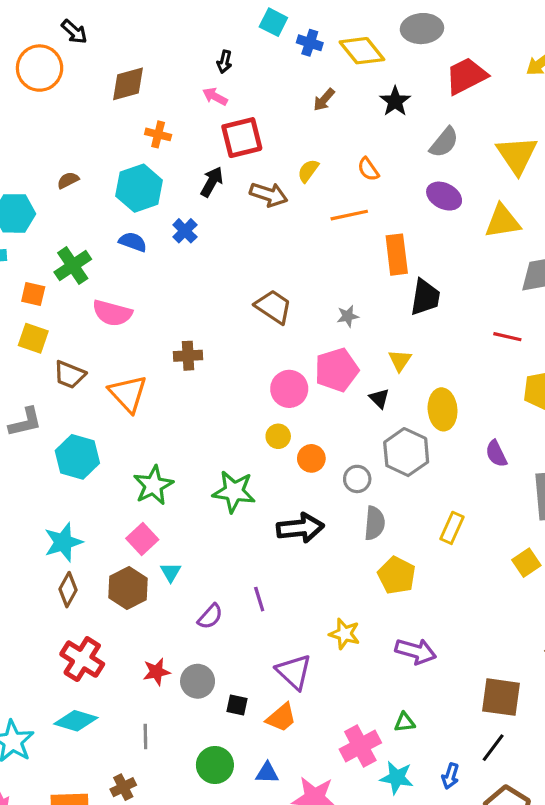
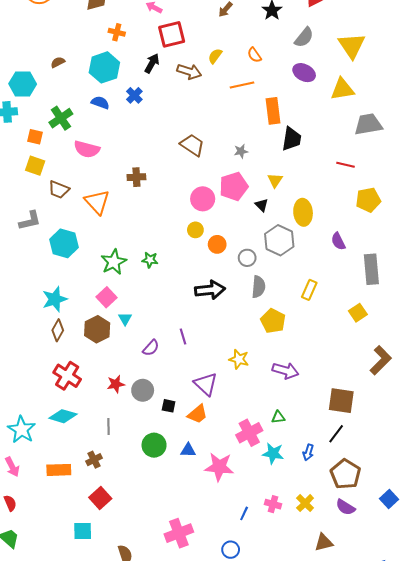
green star: (234, 492) -> (150, 260), moved, size x0.6

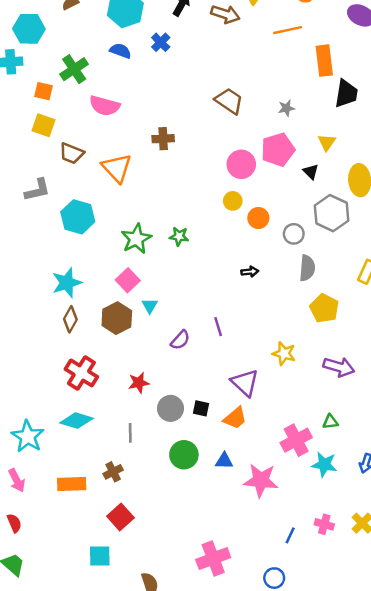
black arrow: (210, 290) -> (250, 272), size x0.5
gray circle: (143, 390) -> (170, 408), moved

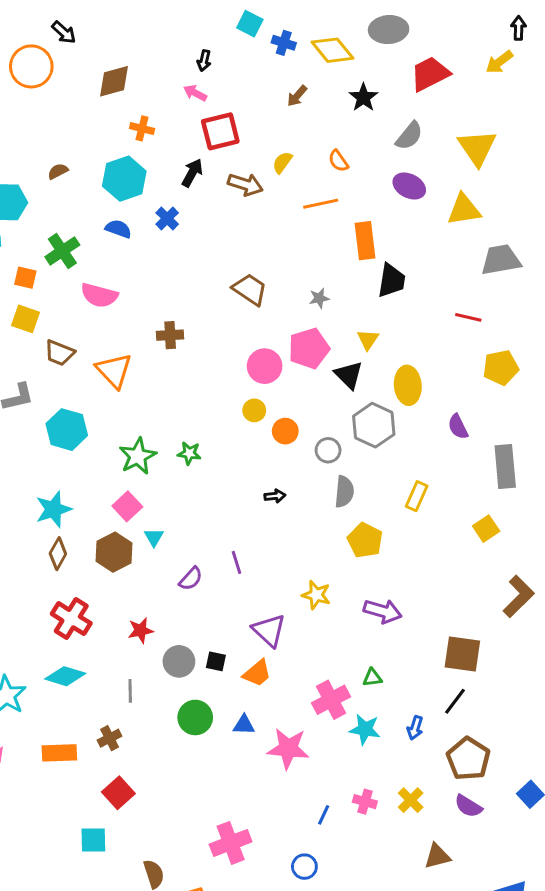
black triangle: (311, 172) -> (349, 375), size x1.5

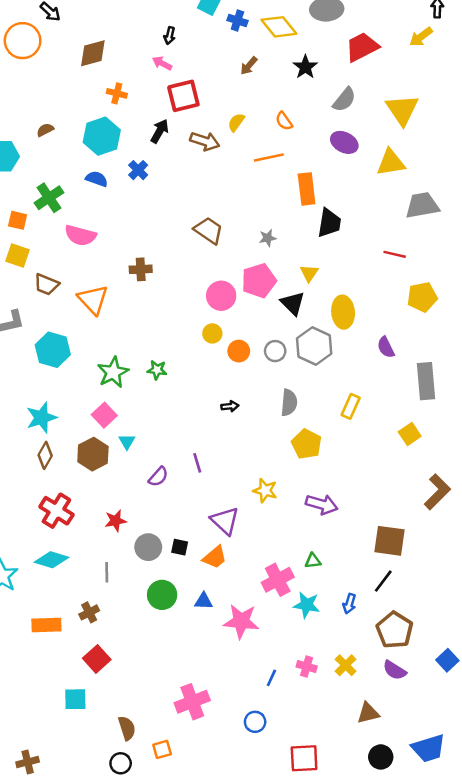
gray circle: (328, 450) -> (275, 351), moved

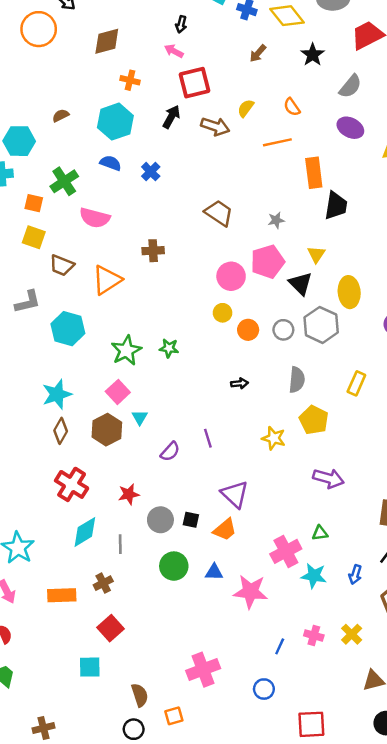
blue cross: (138, 170) -> (151, 172), moved
orange triangle: (93, 300) -> (107, 280), turned 40
yellow star: (265, 491) -> (274, 438), moved
cyan diamond: (51, 560) -> (85, 532), moved, turned -48

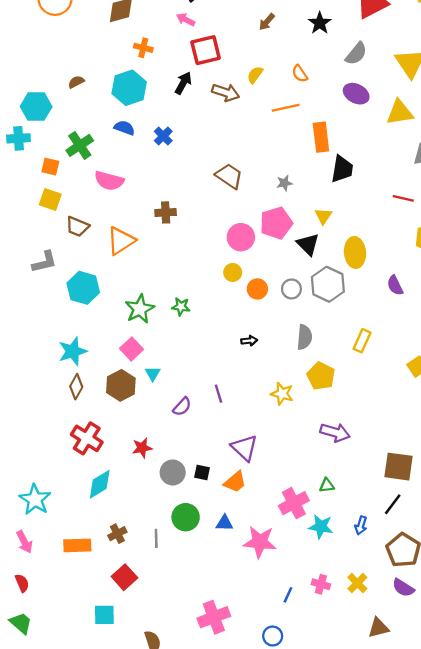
gray line: (120, 544) -> (156, 538), moved

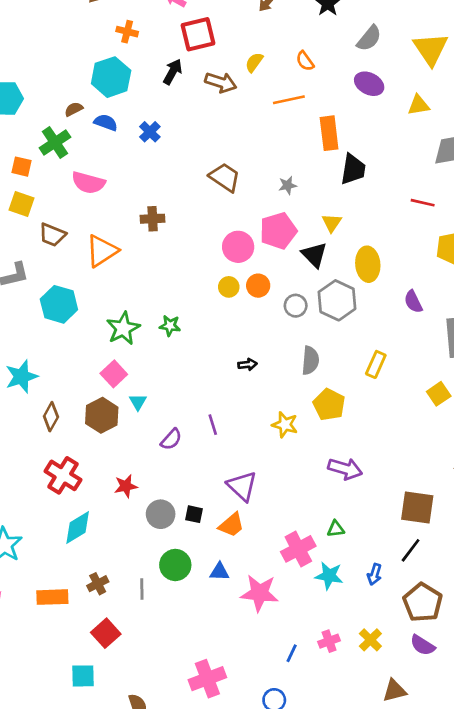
brown semicircle: (76, 82) -> (74, 109), moved
yellow triangle: (400, 112) -> (419, 105), size x0.7
orange circle: (257, 289) -> (258, 286), moved
cyan star: (73, 351) -> (22, 376), moved
pink cross: (321, 584) -> (329, 641), turned -36

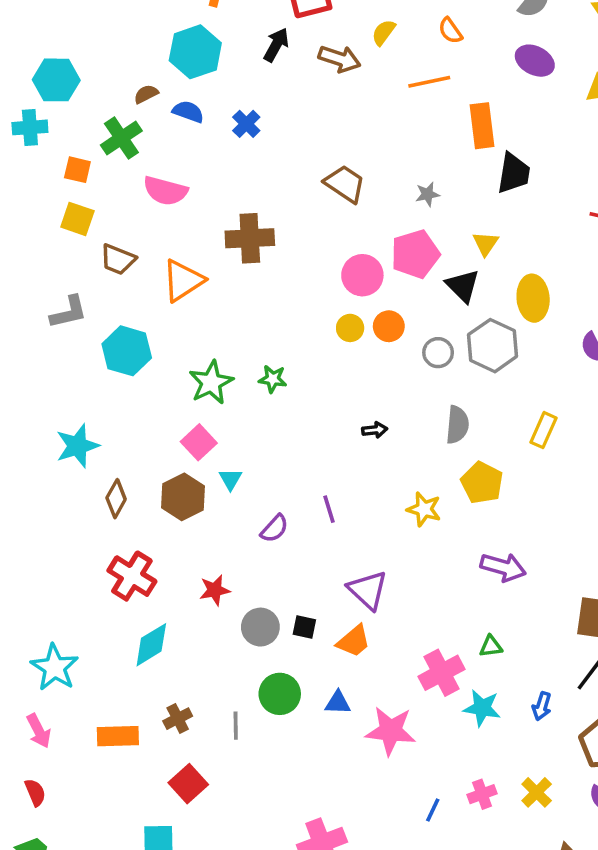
brown cross: (153, 219) -> (250, 238), size x1.5

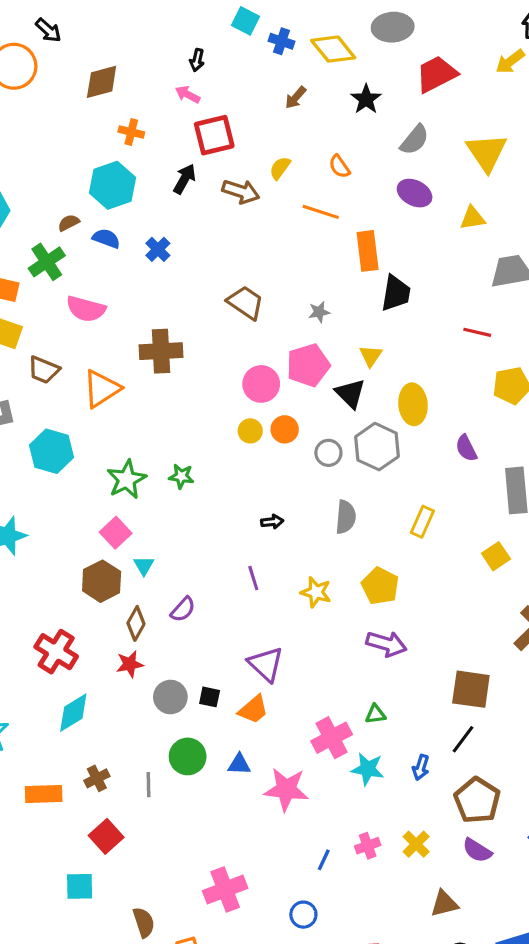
orange line: (429, 82) -> (321, 212), turned 30
yellow pentagon: (482, 483) -> (380, 586), moved
brown diamond: (116, 499) -> (136, 623), moved
purple line: (329, 509) -> (253, 578), moved

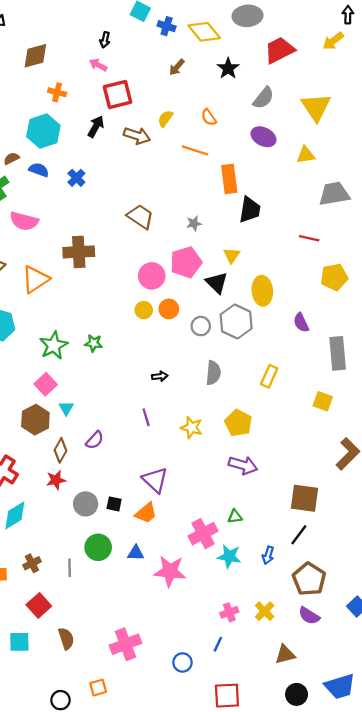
yellow square: (496, 556) -> (323, 401), turned -36
blue line: (324, 860) -> (218, 644), moved
brown semicircle: (144, 922) -> (66, 639), moved

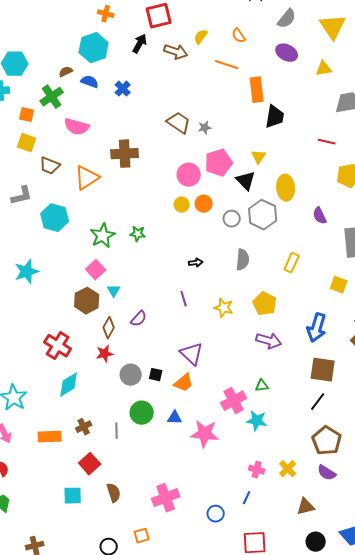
gray star: (194, 223) -> (205, 128), moved
blue arrow: (268, 555) -> (317, 328), moved, size x1.8
pink cross: (229, 612) -> (257, 470), turned 35

